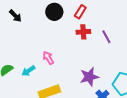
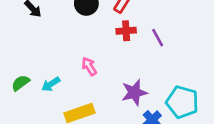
pink arrow: (48, 58) -> (89, 66), moved

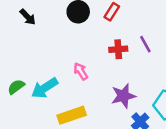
red cross: (126, 31) -> (118, 49), moved
cyan arrow: (51, 84) -> (45, 88), size x1.5

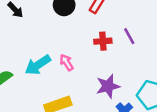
cyan arrow: (45, 88) -> (38, 65), moved

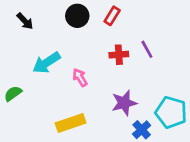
cyan arrow: (38, 65) -> (46, 63), moved

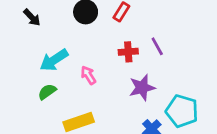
green semicircle: (13, 94) -> (47, 92), moved
purple star: (124, 103) -> (142, 88), moved

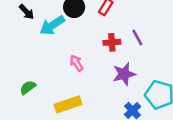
cyan arrow: (54, 60) -> (52, 25), moved
green semicircle: (47, 92) -> (28, 87), moved

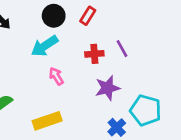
cyan arrow: (52, 25) -> (44, 46), moved

